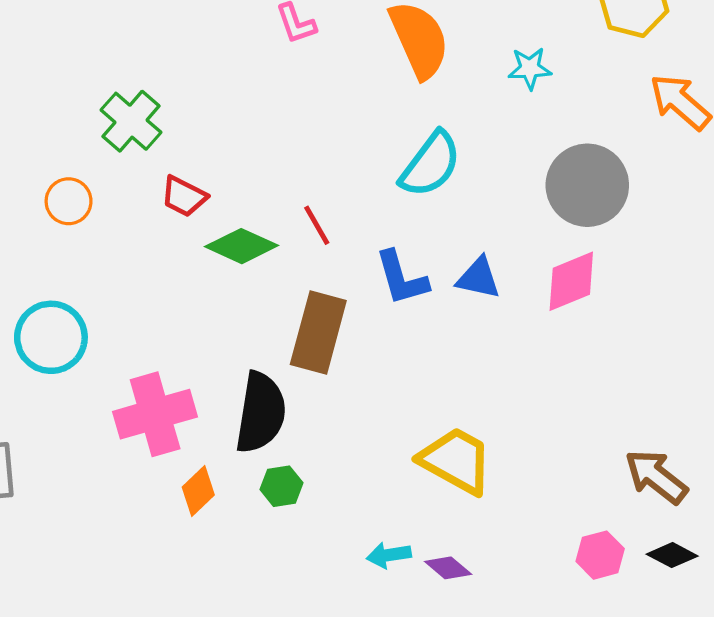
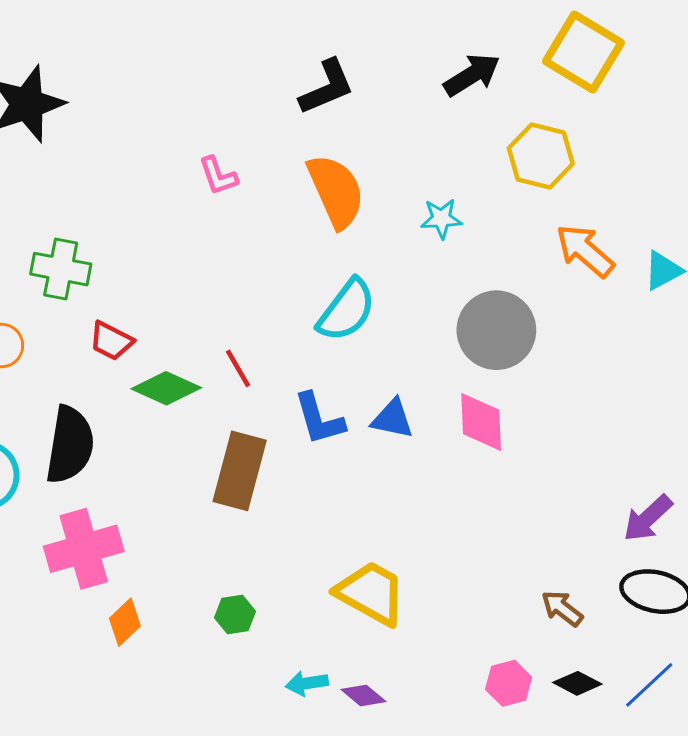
green cross: (131, 121) -> (61, 269), turned -30
pink diamond: (571, 281) -> (481, 422), turned -70
black semicircle: (261, 413) -> (70, 445), moved
brown arrow: (656, 477) -> (562, 608), size x0.7
green hexagon: (282, 486) -> (235, 615), moved

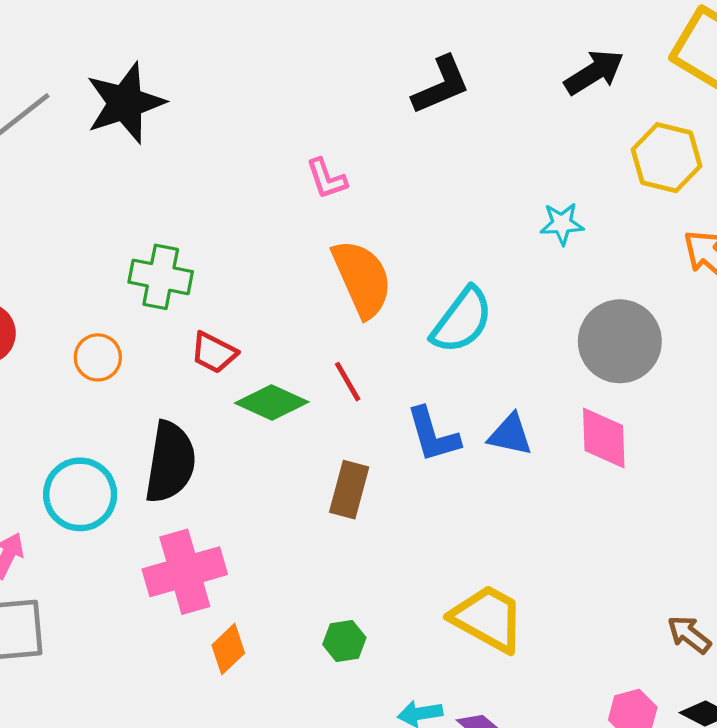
orange semicircle: (336, 191) -> (362, 278), moved
brown rectangle: (240, 471) -> (349, 490), size x0.7

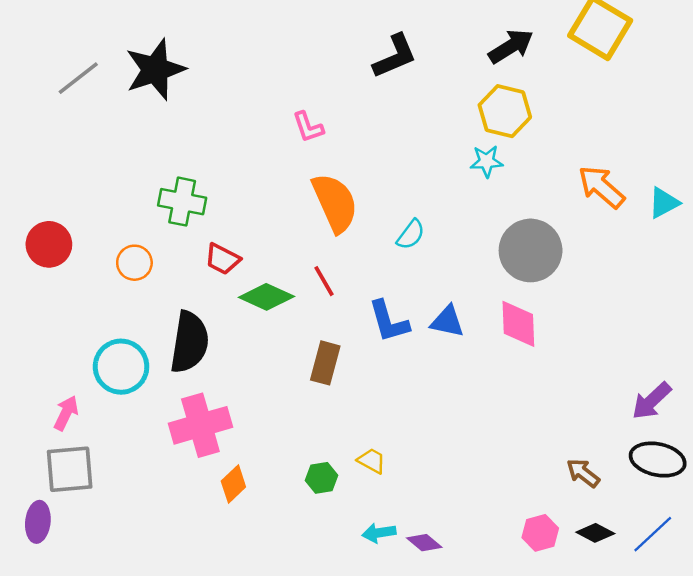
yellow hexagon: (667, 158) -> (505, 111), moved
cyan semicircle: (462, 320) -> (411, 235), size x0.6
yellow trapezoid: (488, 618) -> (372, 461), moved, size x0.5

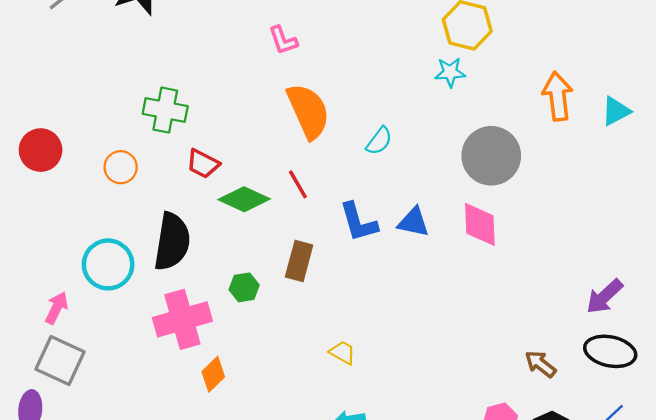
orange arrow: (601, 187) -> (558, 96), turned 42
gray square: (70, 469) -> (60, 361), turned 30
green hexagon: (321, 478) -> (244, 287), moved

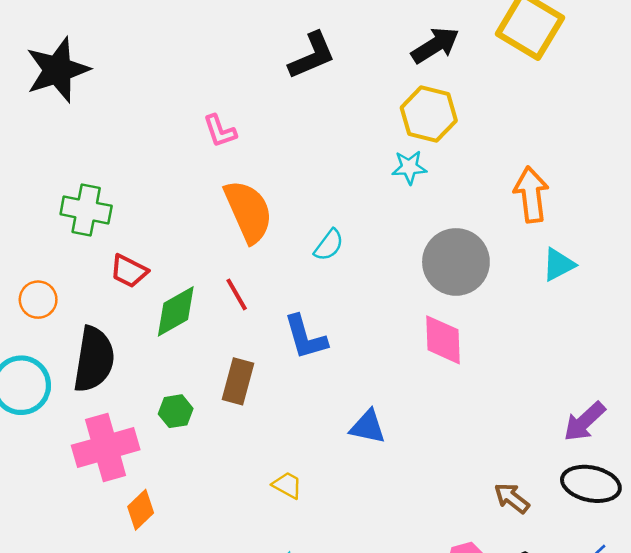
cyan triangle: (616, 111) -> (559, 265), moved
orange circle: (121, 167) -> (38, 300), moved
green diamond: (244, 199) -> (176, 311), turned -54
blue triangle: (413, 222) -> (368, 427), moved

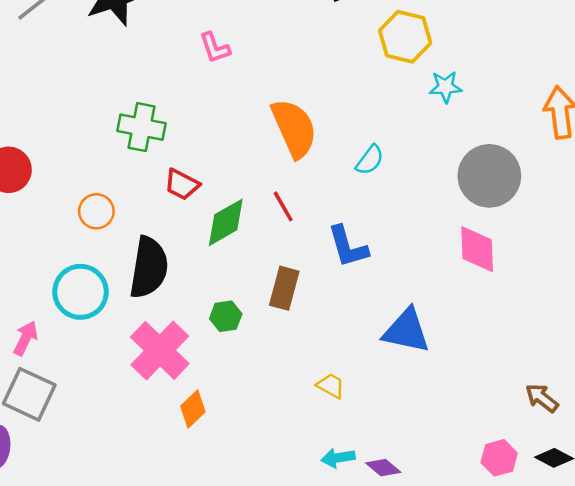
yellow hexagon: (429, 114) -> (405, 37), moved
pink L-shape: (220, 131) -> (215, 48), moved
blue triangle: (368, 427) -> (406, 331), size x1.4
pink cross: (106, 448) -> (160, 350), turned -30

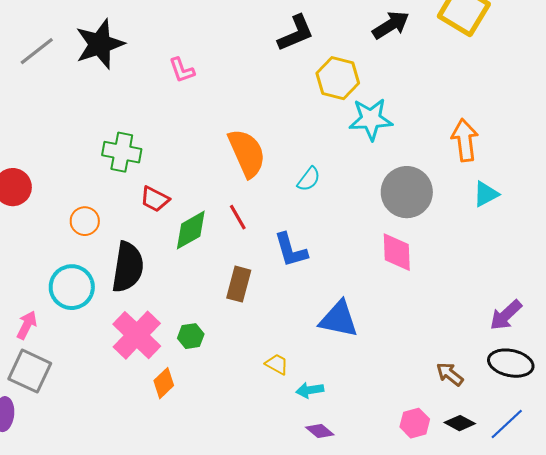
pink L-shape: (215, 48) -> (182, 70), moved
cyan star: (445, 87) -> (371, 119), size x1.6
green hexagon: (226, 316) -> (191, 336), moved
cyan arrow: (338, 458) -> (310, 390), moved

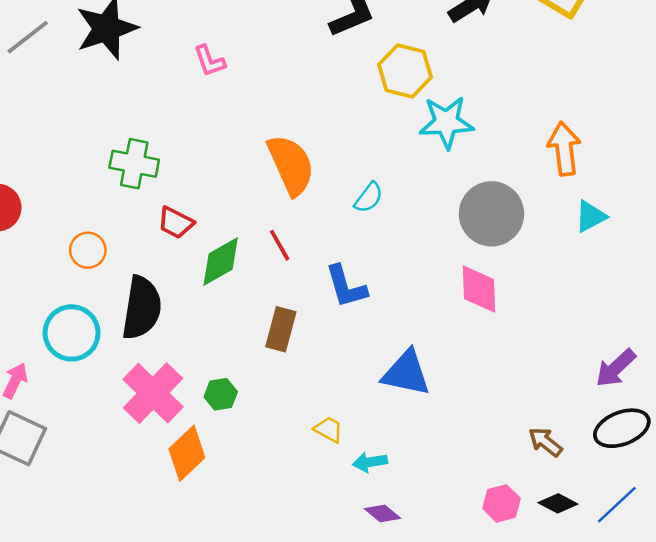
black ellipse: (511, 363) -> (622, 428), turned -33
orange diamond: (164, 383) -> (187, 453), size x1.4

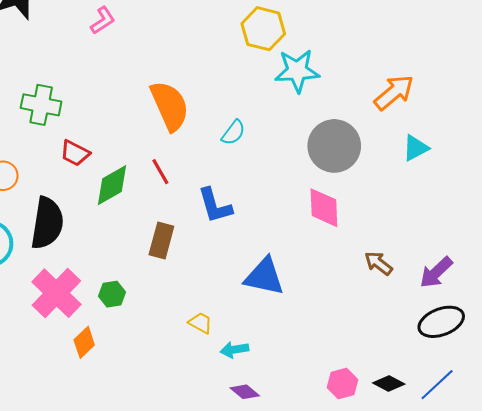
pink L-shape: (209, 61) -> (103, 20), turned -104
orange arrow: (564, 149) -> (394, 92), turned 57
brown arrow: (545, 442) -> (378, 263), moved
orange diamond: (187, 453) -> (84, 342), size x0.7

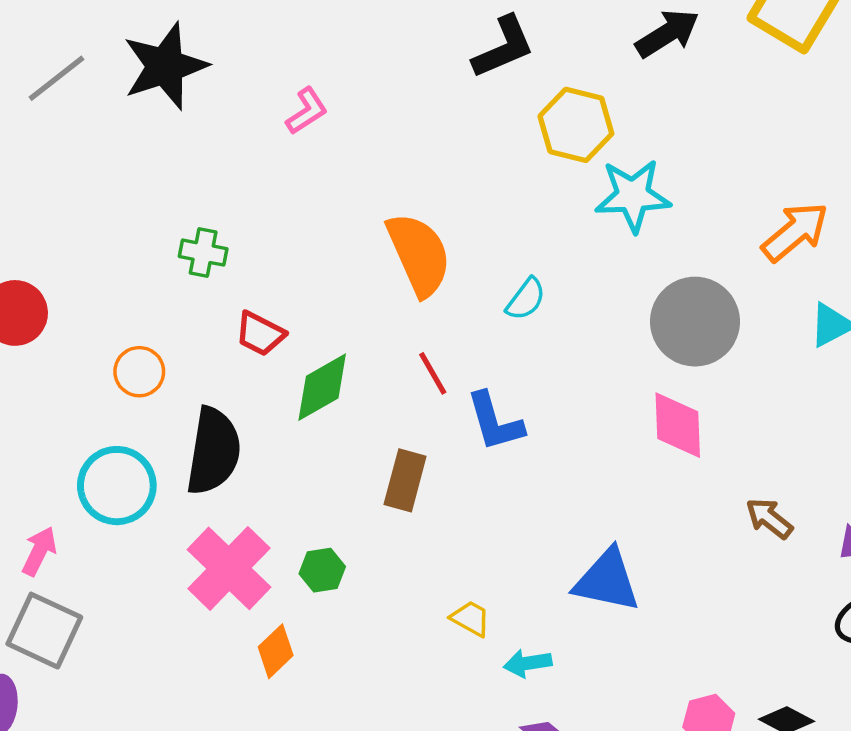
green cross: (41, 105) -> (203, 253), size x0.7
red line: (160, 172) -> (433, 373), moved
blue triangle: (264, 277) -> (607, 580), moved

